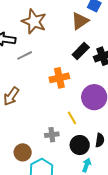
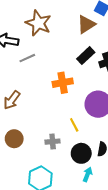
brown circle: (23, 152) -> (14, 139), moved

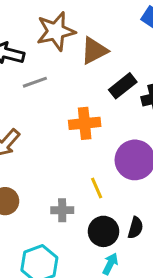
brown star: (38, 23) -> (56, 31), turned 30
brown triangle: (86, 24) -> (94, 51), moved

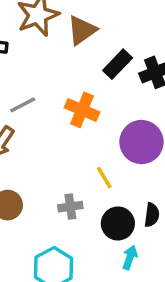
gray line: (35, 82) -> (23, 105), moved
orange cross: (85, 123) -> (82, 110), turned 36

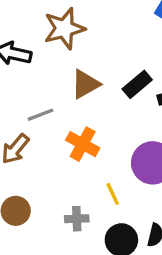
brown triangle: (82, 30) -> (85, 84), moved
orange cross: (82, 110) -> (83, 144), moved

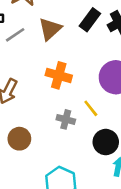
gray line: (40, 115) -> (15, 35), moved
gray cross: (77, 219) -> (66, 119), moved, turned 30

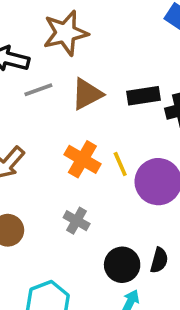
black rectangle: (90, 20) -> (143, 96), turned 30
yellow line: (91, 108) -> (120, 164), moved

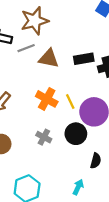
gray line: (38, 90) -> (26, 48), moved
brown triangle: (87, 94) -> (49, 58), turned 40
black circle: (122, 265) -> (76, 134), moved

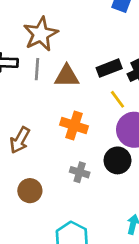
gray line: (26, 48) -> (37, 69), turned -54
yellow line: (70, 101) -> (117, 99), moved

